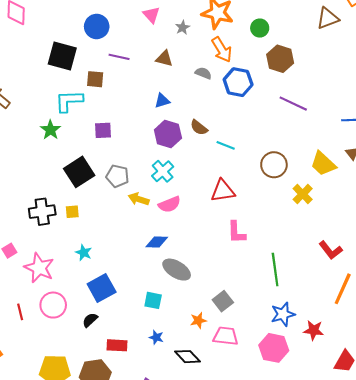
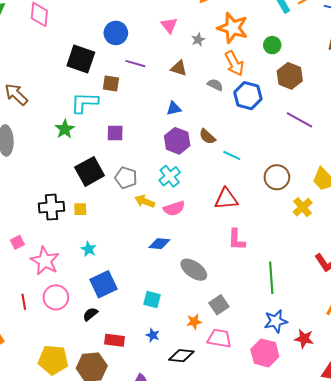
gray ellipse: (177, 270) -> (194, 270), moved
black diamond: (187, 357) -> (181, 356), turned -45

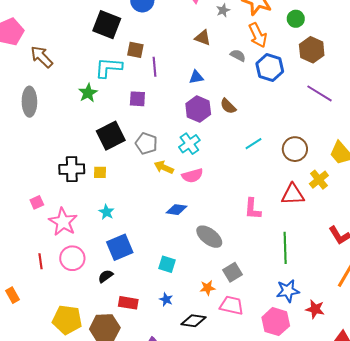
purple line: (135, 64) -> (154, 67), moved, turned 66
cyan line: (232, 155) -> (254, 144), moved, turned -60
red triangle: (226, 199) -> (293, 194), moved

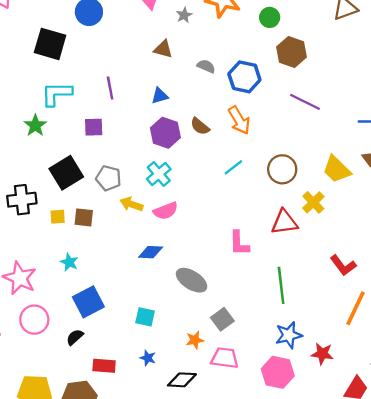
orange arrow: (258, 35) -> (239, 120), moved
brown square: (135, 50) -> (84, 217), moved
black cross: (72, 169) -> (22, 200), moved

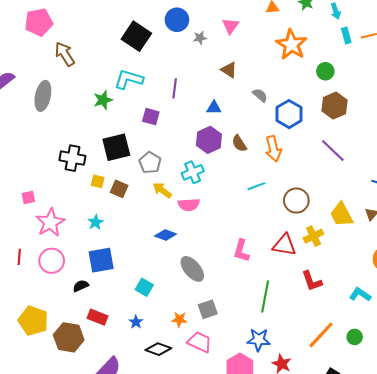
gray star: (184, 15) -> (200, 38), moved
red L-shape: (343, 265) -> (312, 281), moved

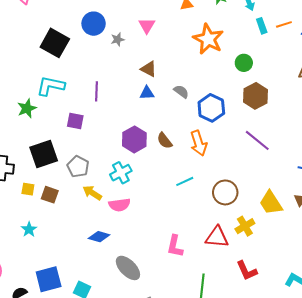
blue triangle: (214, 108) -> (147, 93), moved
blue square: (101, 260) -> (49, 279), moved

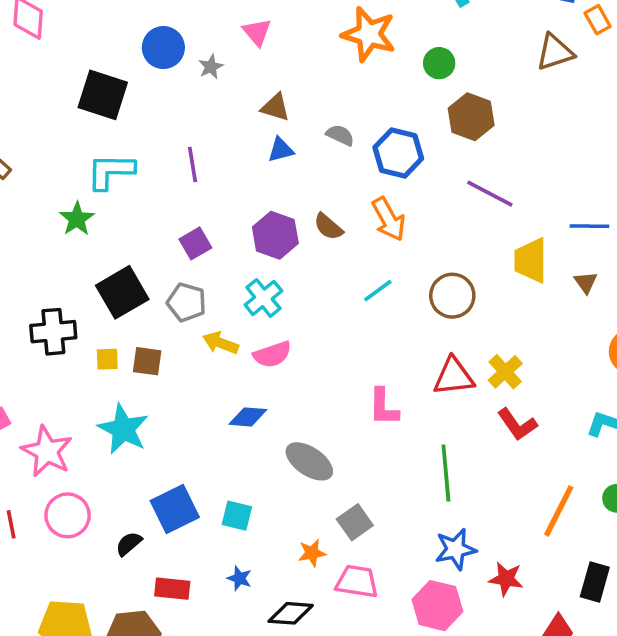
purple square: (75, 121) -> (195, 243), moved, turned -30
yellow trapezoid: (271, 203) -> (531, 261), moved, turned 44
yellow cross: (245, 226) -> (505, 372), moved
cyan star: (29, 229) -> (123, 429), size x1.8

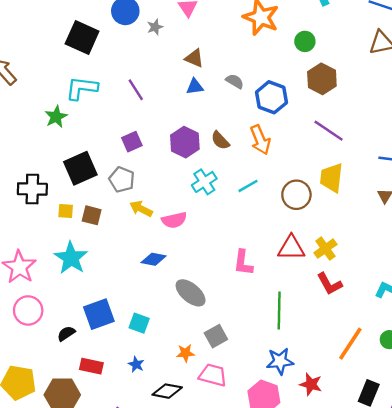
purple line: (193, 165) -> (136, 90), turned -30
yellow trapezoid: (531, 261) -> (332, 178), moved
cyan cross: (263, 298) -> (204, 182), moved

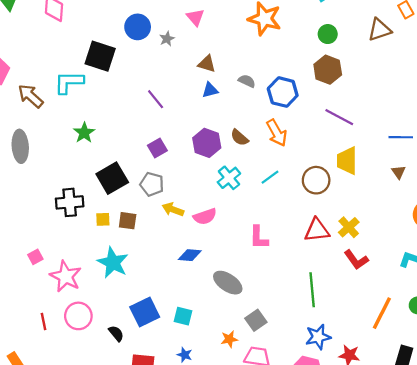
green circle: (305, 41) -> (328, 34), moved
cyan L-shape: (82, 88) -> (69, 82), moved
pink L-shape: (243, 263) -> (259, 238), moved
black semicircle: (66, 334) -> (116, 333), turned 91

